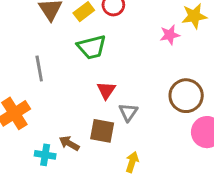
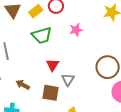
pink star: (170, 35) -> (76, 30), moved
brown arrow: (69, 143) -> (23, 85), moved

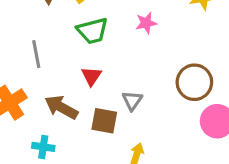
red triangle: (53, 65) -> (91, 76), moved
brown arrow: (23, 85) -> (61, 107), size x1.5

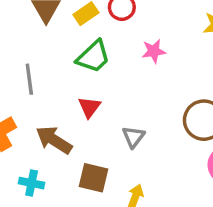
green trapezoid: (92, 31) -> (93, 57), turned -32
brown square: (104, 121) -> (94, 178), moved

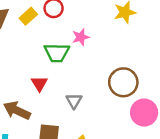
green trapezoid: (93, 57) -> (57, 53), moved, turned 52

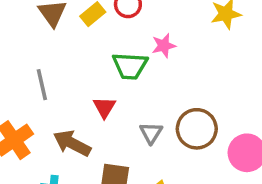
brown circle: (123, 82) -> (197, 129), moved

